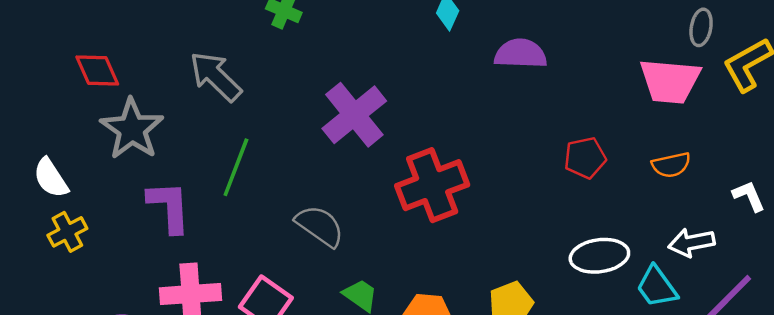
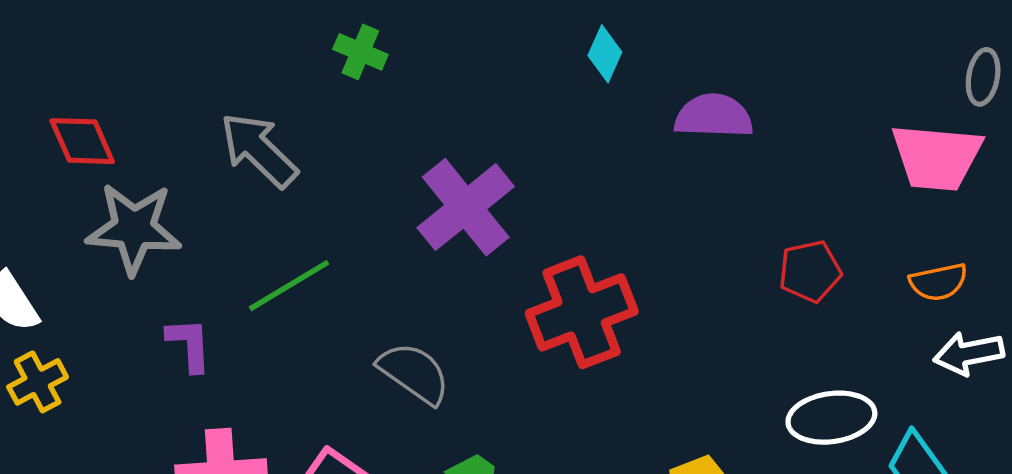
gray star: (132, 129) -> (134, 228), turned -30
green line: (236, 167) -> (289, 286), turned 38
purple L-shape: (169, 207) -> (189, 344), size x0.7
white arrow: (691, 243) -> (969, 353), moved

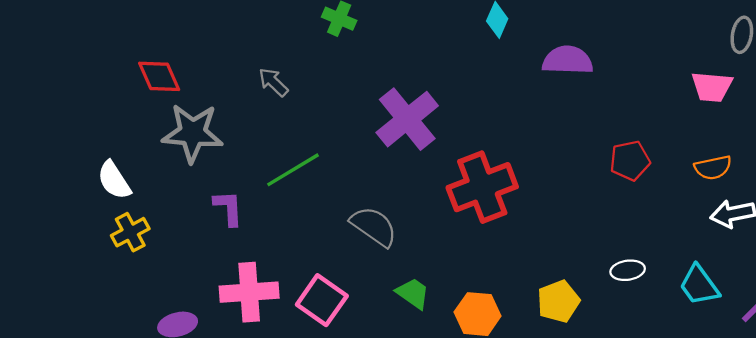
gray arrow: (259, 150) -> (273, 82), size x0.6
pink trapezoid: (937, 157) -> (712, 87), size x0.7
white ellipse: (831, 418) -> (628, 270), moved, size x0.6

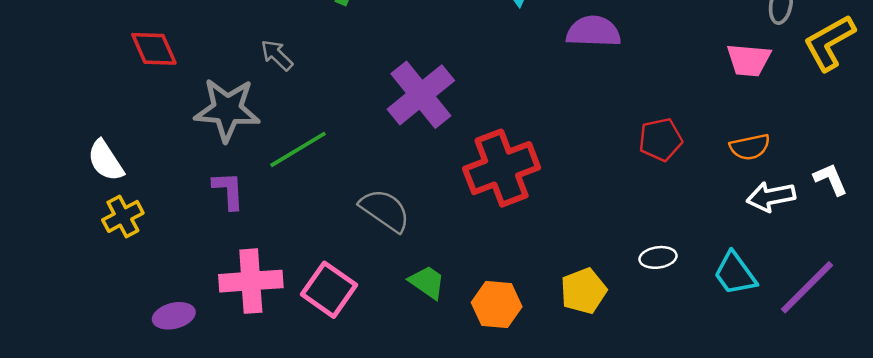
gray star: (193, 133) -> (227, 110), moved

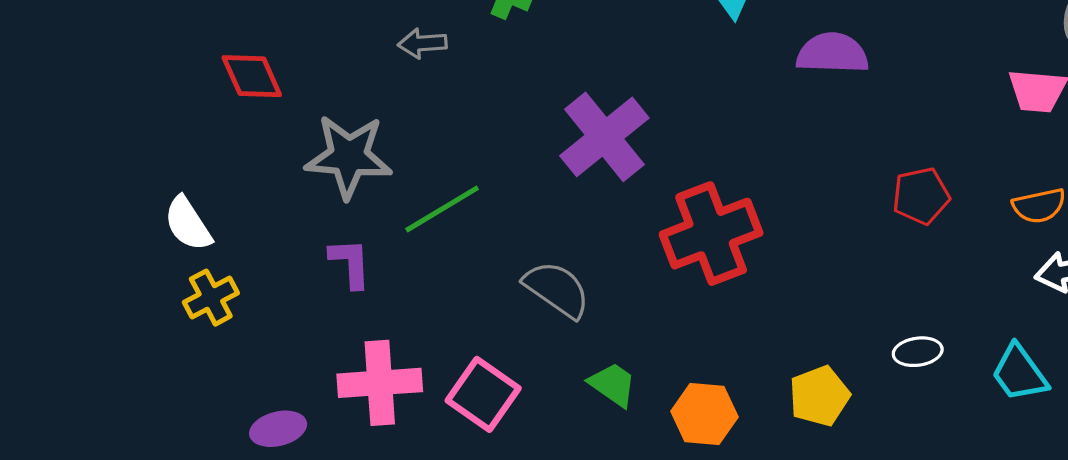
gray arrow: (277, 55) -> (422, 43), moved, turned -48

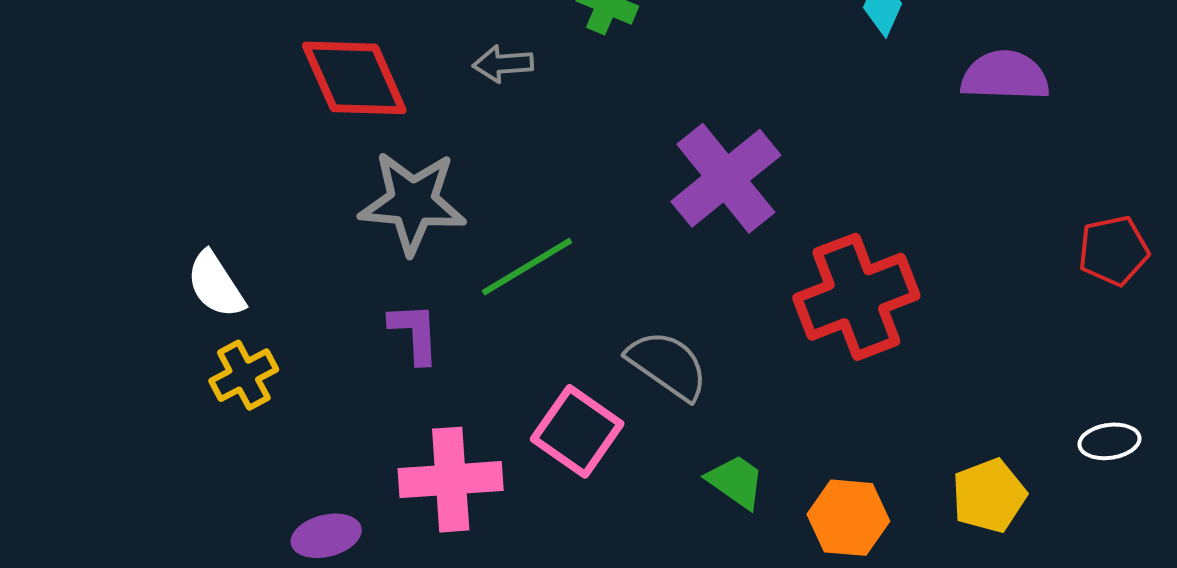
red diamond: (252, 76) -> (354, 78), moved, size x1.4
pink square: (483, 394) -> (577, 431), moved

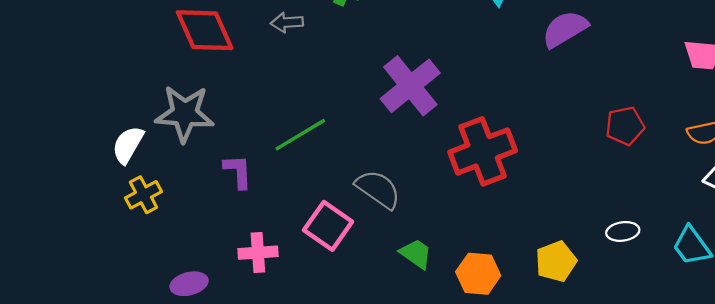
purple semicircle: (1005, 76) -> (565, 29), turned -33
gray star: (413, 202) -> (185, 114), moved
white semicircle: (216, 285) -> (128, 145), turned 63
pink cross: (451, 480) -> (258, 253), size x0.7

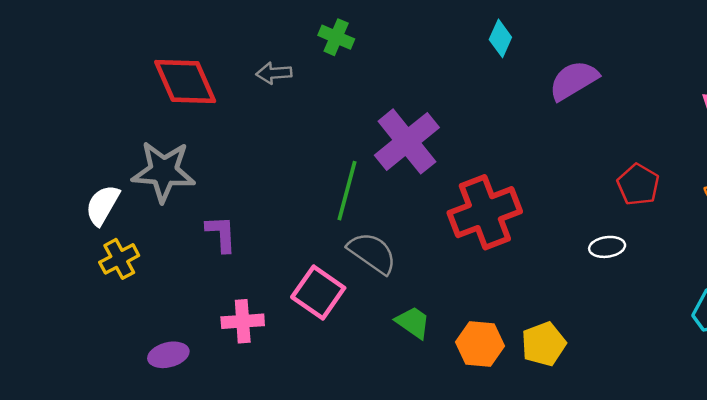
red pentagon: (625, 126) -> (638, 185), turned -30
green line: (300, 135) -> (347, 191), moved, turned -44
white ellipse: (623, 231) -> (607, 247), moved
yellow pentagon: (556, 261) -> (544, 344), moved

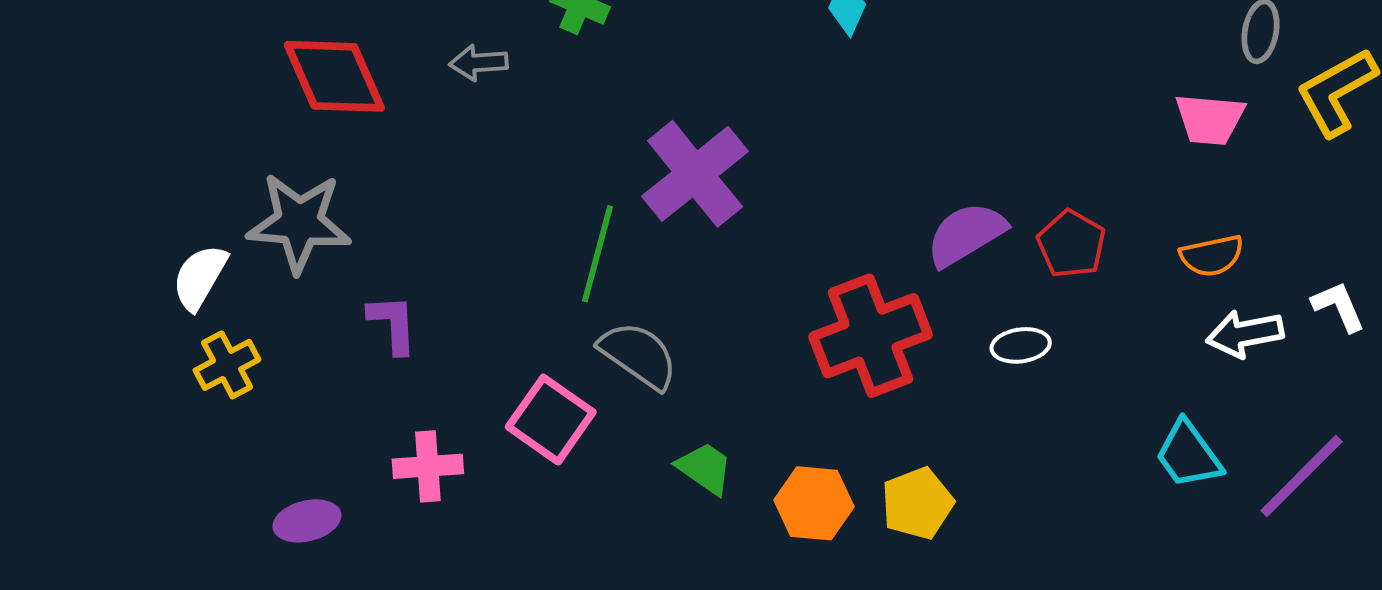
purple semicircle: (574, 80) -> (966, 234), moved
red cross: (485, 212) -> (871, 336), moved

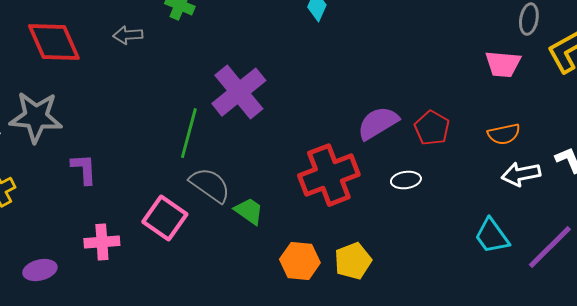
green trapezoid: (705, 468) -> (249, 211), moved

